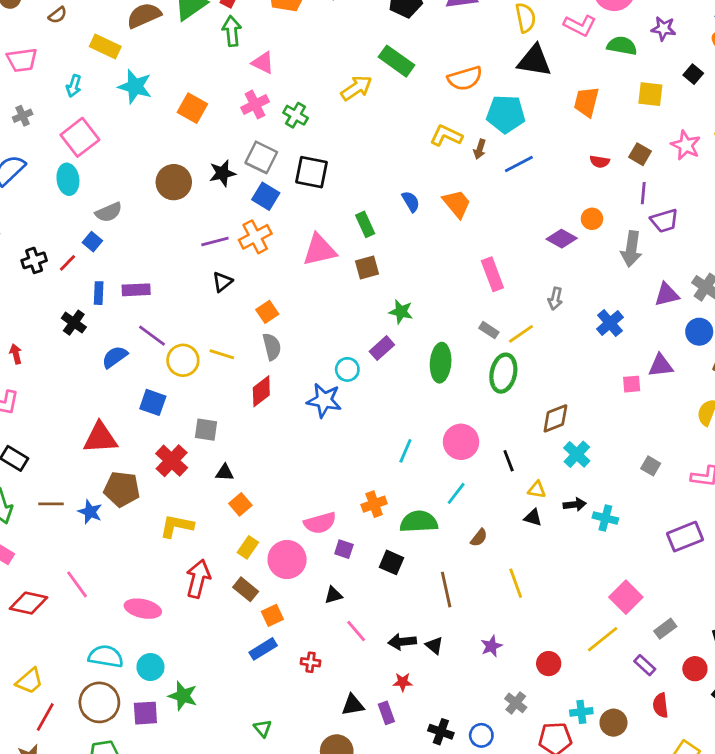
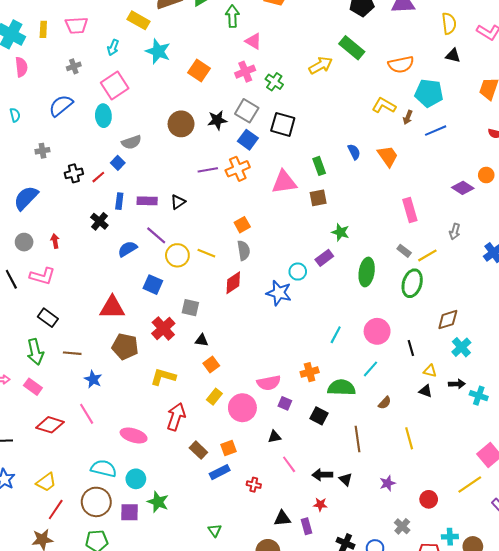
black triangle: (534, 61) -> (453, 56), size x0.6
black triangle: (222, 282) -> (178, 202), moved
blue star: (90, 512) -> (93, 379), moved
brown rectangle: (246, 589) -> (198, 450), moved

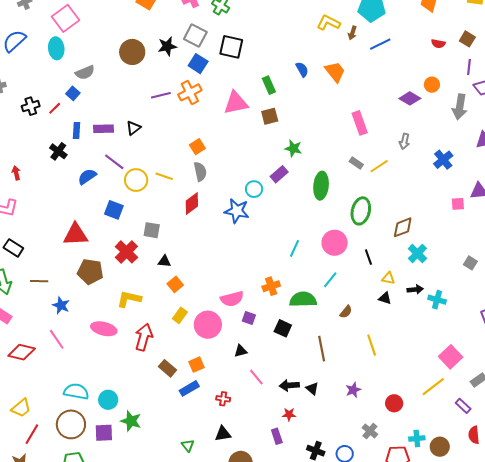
green ellipse: (412, 283) -> (361, 211), moved
pink ellipse: (134, 435) -> (104, 329), moved
black triangle: (282, 518) -> (223, 434), moved

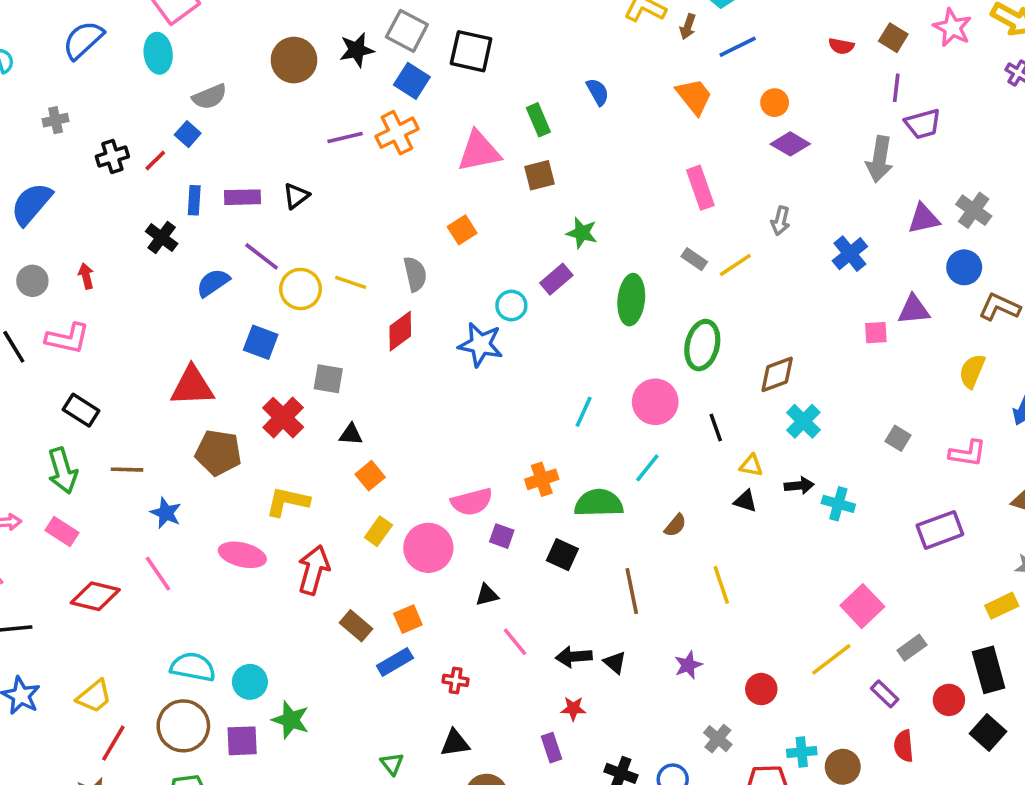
orange trapezoid: (335, 72) -> (694, 96), moved
orange circle: (432, 85) -> (775, 103), moved
orange square: (197, 147) -> (462, 230), moved

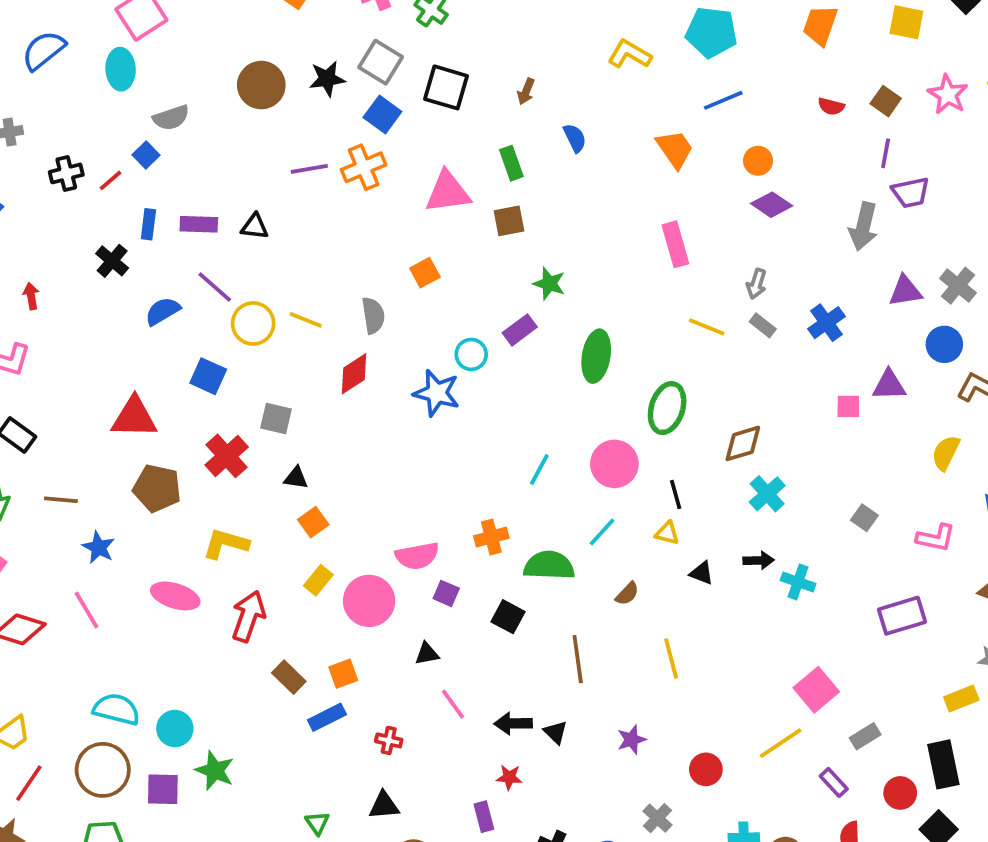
brown arrow: (688, 27) -> (526, 91), moved
black triangle: (296, 196) -> (255, 226), turned 40
gray rectangle: (694, 259) -> (763, 325), moved
yellow line: (735, 265) -> (707, 327), turned 52
yellow triangle: (751, 465) -> (667, 533), moved

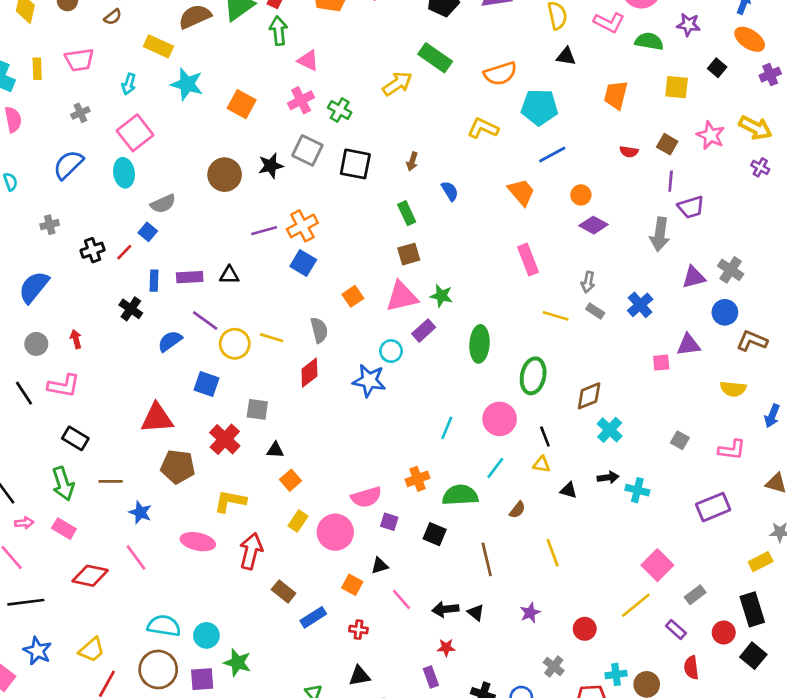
blue square: (382, 114) -> (303, 263), moved
pink triangle: (448, 192) -> (402, 297), moved
yellow semicircle: (946, 453) -> (733, 389), turned -105
orange square: (343, 674) -> (352, 585), moved, turned -36

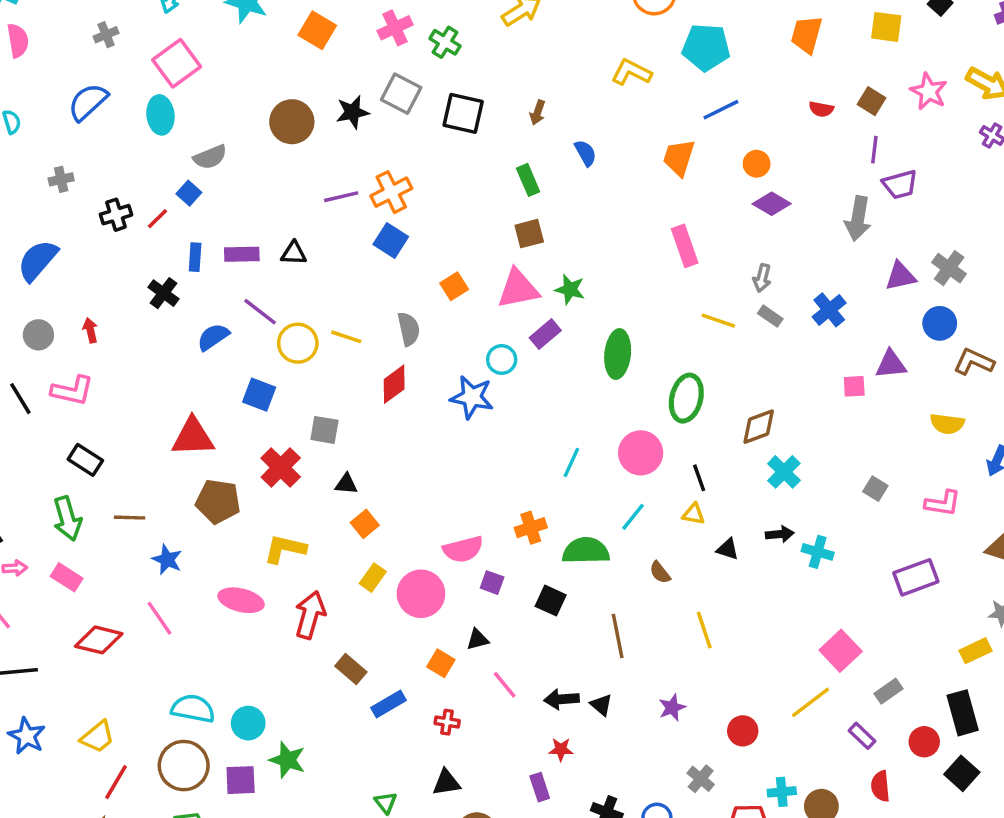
orange trapezoid: (521, 192) -> (679, 158), turned -124
brown semicircle: (517, 510) -> (660, 572), turned 102

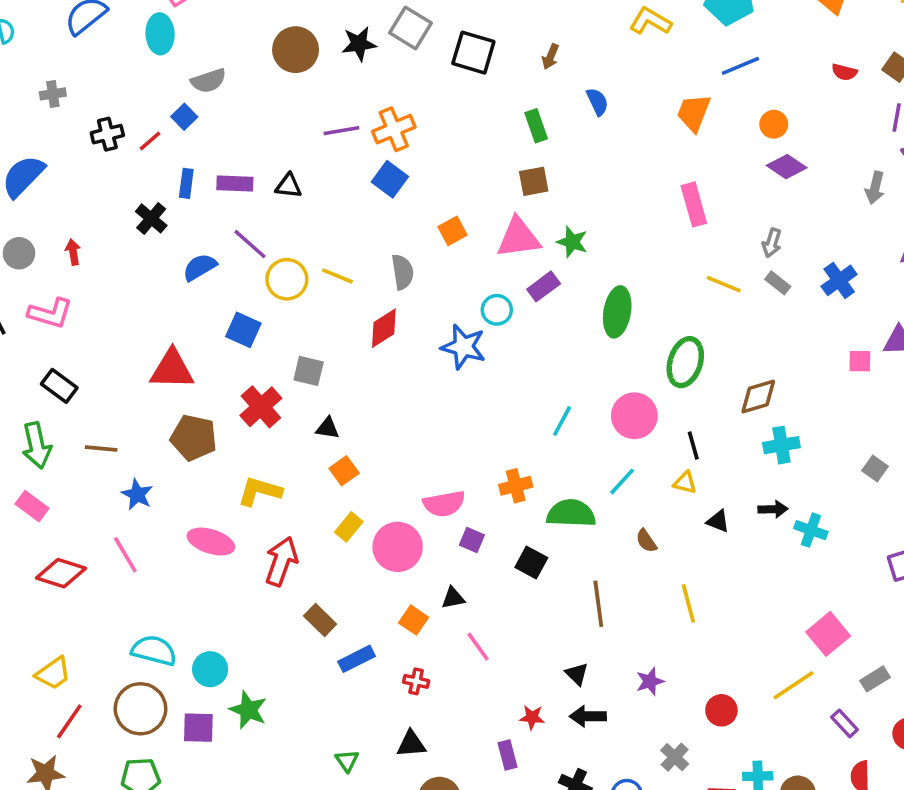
gray arrow: (858, 219) -> (875, 188), size x0.7
cyan cross: (784, 472) -> (781, 445), turned 32
black arrow: (562, 699) -> (588, 716), moved

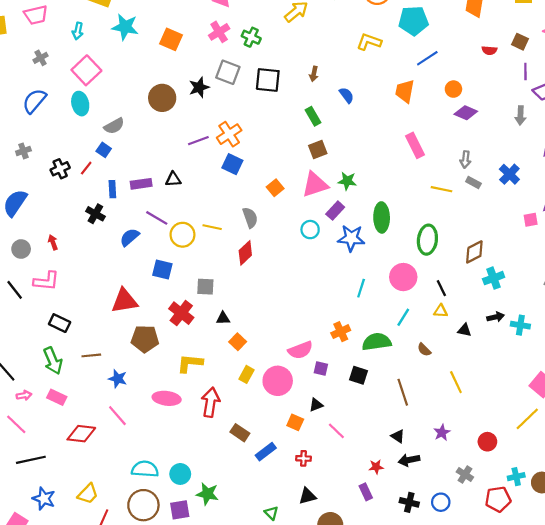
blue star: (463, 347) -> (351, 238), moved

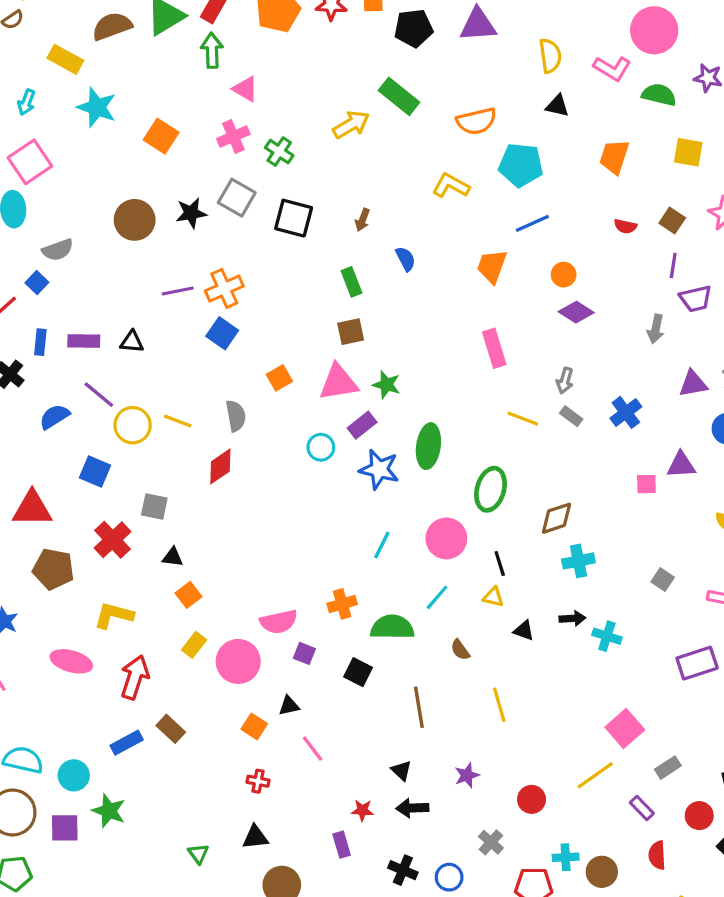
blue rectangle: (266, 452) -> (127, 743), moved

